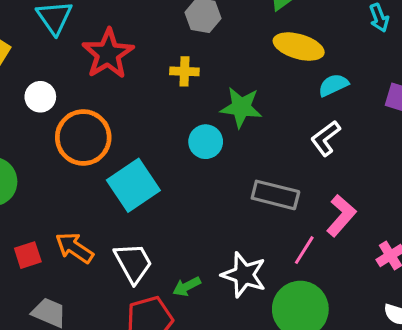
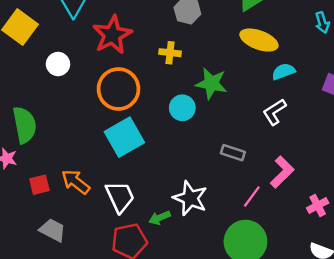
orange circle: (83, 137) -> (118, 89), moved
gray rectangle: (275, 195) -> (233, 153), size x0.7
white star: (244, 275) -> (190, 198), moved

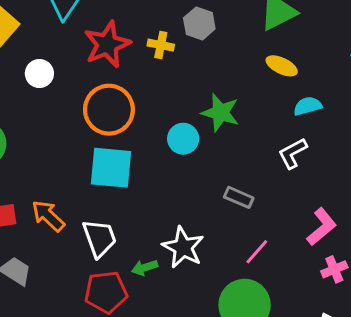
yellow ellipse: (259, 40) -> (282, 66), size x0.7
yellow cross: (170, 53) -> (161, 45), moved
cyan square: (124, 137) -> (111, 168), turned 30
pink L-shape: (282, 172) -> (322, 227), moved

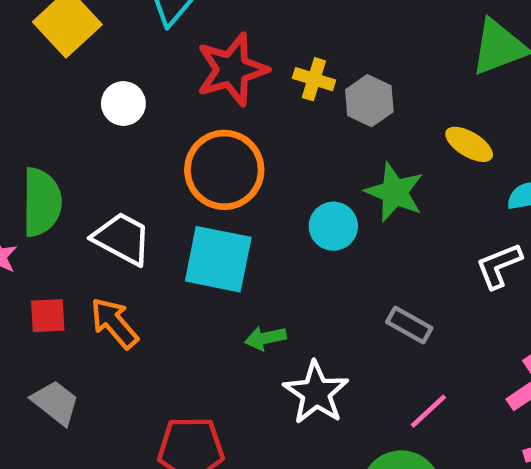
gray hexagon: (199, 23) -> (369, 101), moved
yellow ellipse: (282, 66) -> (469, 144), moved
white trapezoid: (99, 238) -> (122, 239), moved, turned -48
green arrow: (145, 268) -> (265, 338), moved

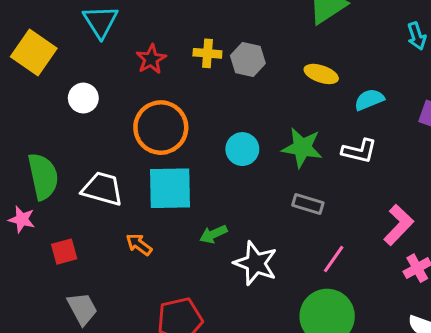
red star: (232, 70) -> (151, 59), size x0.6
green star: (395, 192) -> (302, 148), moved
white L-shape: (499, 266) -> (359, 151), turned -132
orange arrow: (114, 323) -> (139, 244), moved, size x0.7
gray trapezoid: (56, 402) -> (82, 309), turned 36

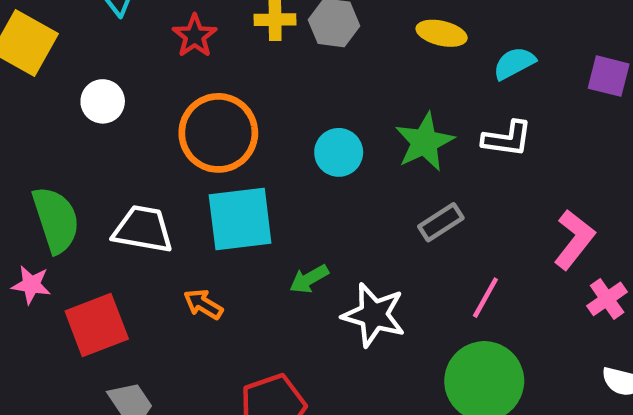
green star: (302, 148) -> (425, 142), turned -30
gray rectangle: (308, 204) -> (441, 222), turned -44
red square: (64, 252) -> (97, 325), size x1.6

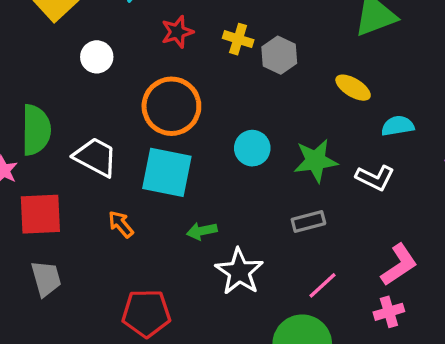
pink cross: (607, 299) -> (389, 312), moved

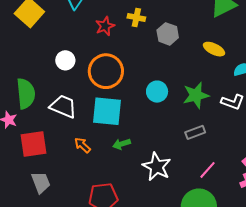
yellow cross: (238, 39) -> (136, 18), moved
white circle: (97, 57) -> (65, 60), moved
green arrow: (202, 231) -> (122, 144), moved

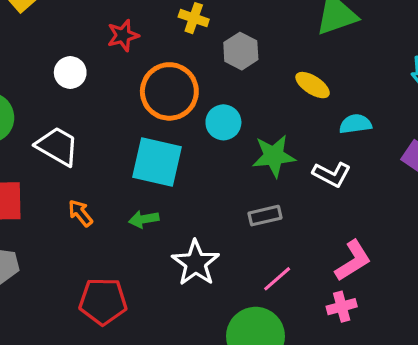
red star: (105, 26) -> (123, 35), moved
orange circle: (106, 71) -> (169, 91), moved
cyan circle: (157, 92) -> (223, 122), moved
cyan square: (107, 111) -> (157, 162), moved

